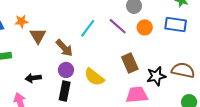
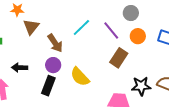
brown rectangle: (130, 63) -> (119, 58), moved, turned 48

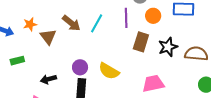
purple line: (111, 31) -> (126, 18), turned 54
brown arrow: (55, 43) -> (71, 23), moved
black star: (141, 86) -> (168, 47), moved

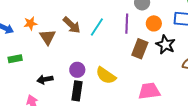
black star: (168, 47) -> (166, 45), moved, turned -30

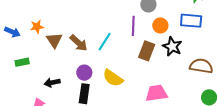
brown arrow: (72, 25) -> (79, 43), moved
cyan line: (97, 27) -> (105, 42), moved

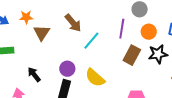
brown arrow: (79, 43) -> (73, 23), moved
black star: (172, 46) -> (158, 54), turned 30
black arrow: (52, 83) -> (34, 74), turned 56

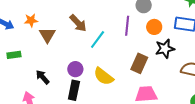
brown rectangle: (132, 55) -> (139, 63), moved

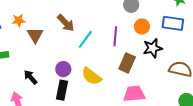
purple line: (127, 26) -> (115, 36), moved

